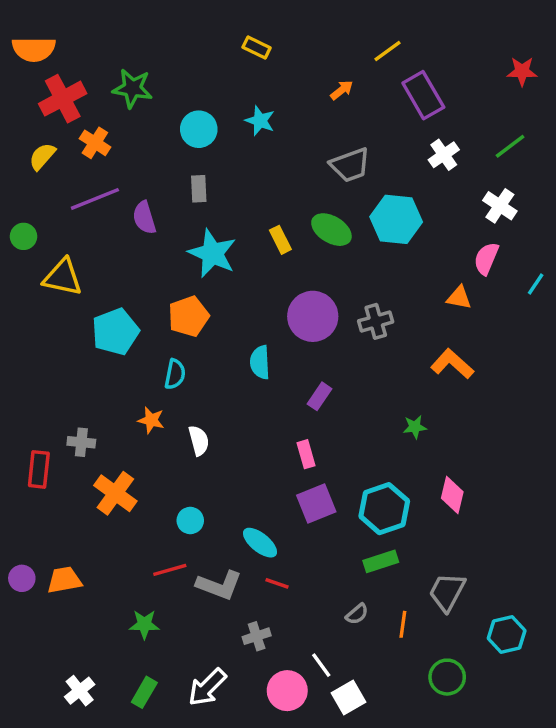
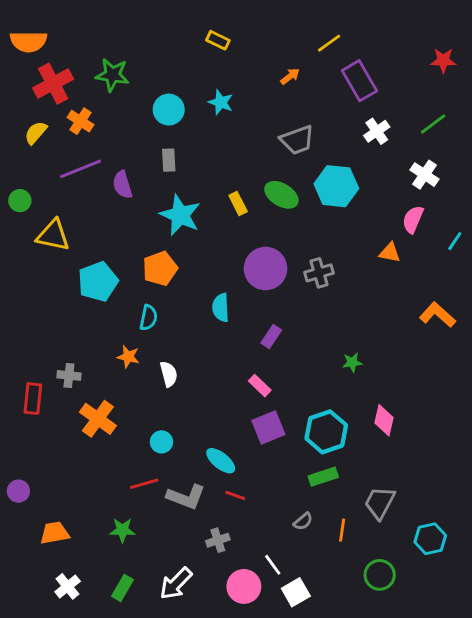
orange L-shape: (452, 364) -> (437, 315), moved
pink rectangle: (306, 454) -> (260, 386), turned -30
orange trapezoid: (64, 580) -> (55, 533), moved

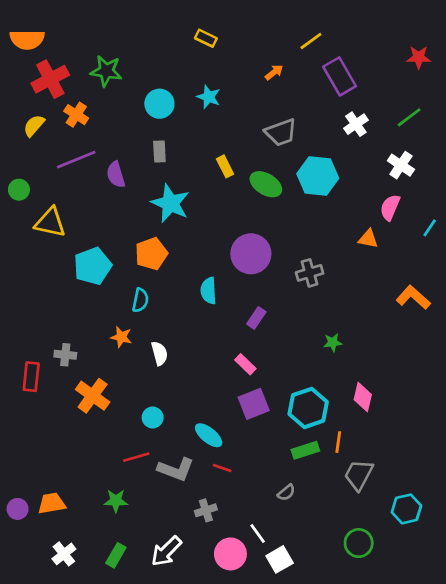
yellow rectangle: (238, 203) -> (225, 166), moved
gray cross: (319, 273) -> (310, 273), moved
purple circle: (18, 491) -> (18, 509), moved
orange line: (342, 530) -> (338, 442), moved

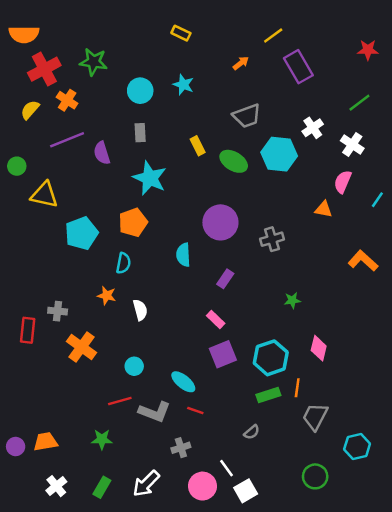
white cross: (356, 124) -> (313, 128), moved

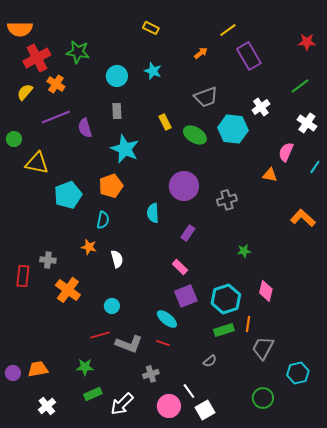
white cross: (352, 145) -> (307, 123), moved
cyan ellipse: (183, 382) -> (167, 319), moved
green rectangle: (102, 487) -> (93, 394), moved, turned 36

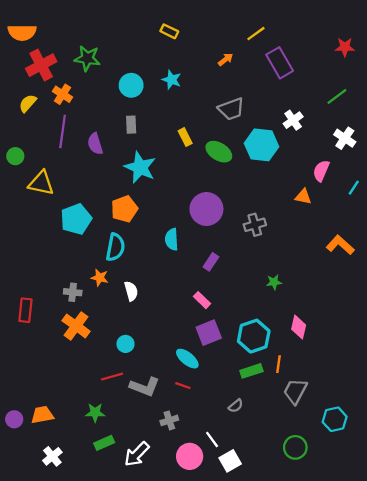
purple line: (56, 117) -> (63, 131), turned -60
cyan semicircle: (103, 220) -> (115, 247), size x1.4
gray cross: (48, 260) -> (73, 292), moved

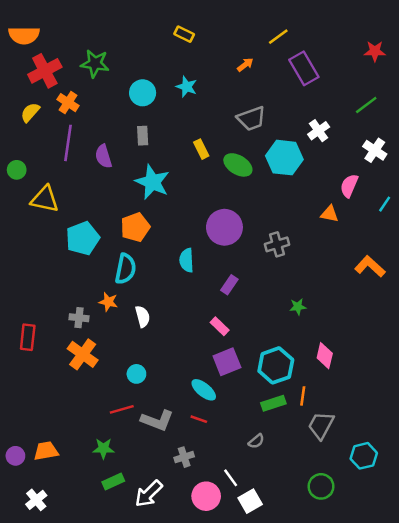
white cross: (52, 456) -> (36, 500), moved

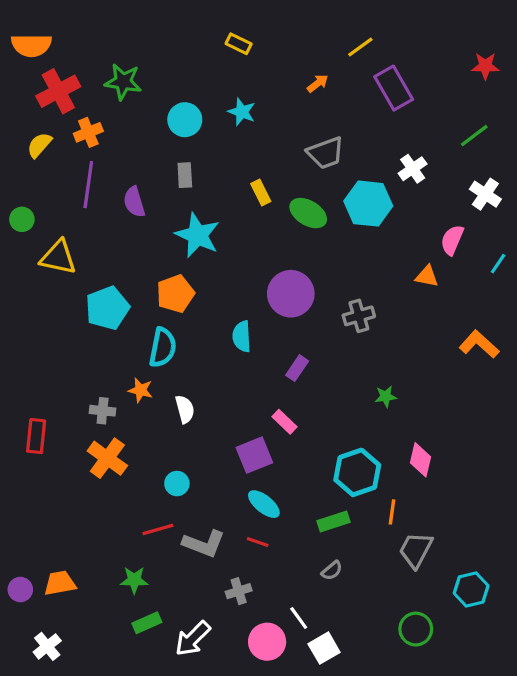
orange cross: (68, 103) -> (88, 132), turned 35
purple square: (227, 362) -> (254, 455), moved
green rectangle: (273, 403) -> (334, 521), moved

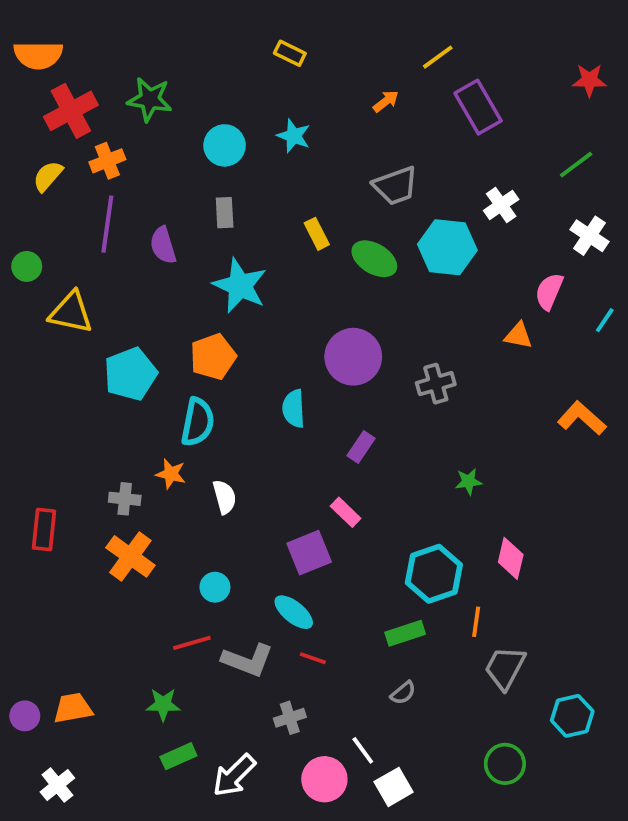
cyan ellipse: (264, 504) -> (294, 612), moved

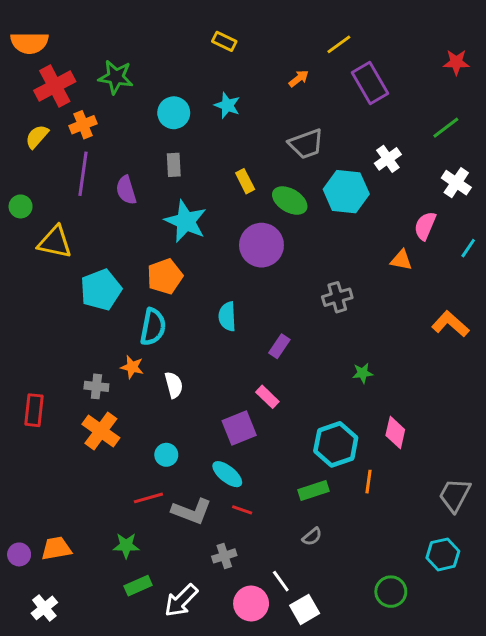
purple circle: (353, 357) -> (261, 245), moved
gray trapezoid: (505, 668) -> (455, 495), moved

